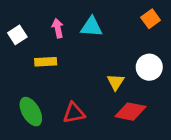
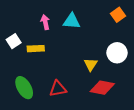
white square: (17, 35) -> (14, 41), moved

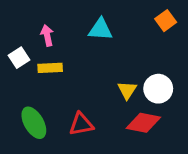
pink arrow: (45, 22) -> (47, 35), moved
white circle: (117, 53) -> (158, 89), moved

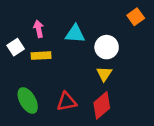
cyan triangle: (100, 29) -> (75, 34), moved
white circle: (158, 89) -> (107, 47), moved
red diamond: (143, 123) -> (102, 105), moved, turned -52

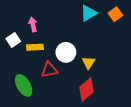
cyan triangle: (75, 34) -> (89, 13), moved, turned -36
white circle: (107, 47) -> (66, 52), moved
red triangle: (67, 102) -> (49, 70), moved

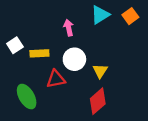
pink arrow: (33, 24) -> (69, 28), moved

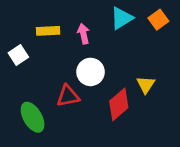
yellow rectangle: (39, 53) -> (48, 31), moved
yellow triangle: (100, 71) -> (146, 85), moved
red diamond: (98, 101) -> (119, 104), moved

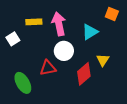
cyan triangle: (122, 18) -> (90, 32), moved
orange square: (158, 20) -> (112, 14), turned -32
pink arrow: (83, 34) -> (59, 24), size x1.6

